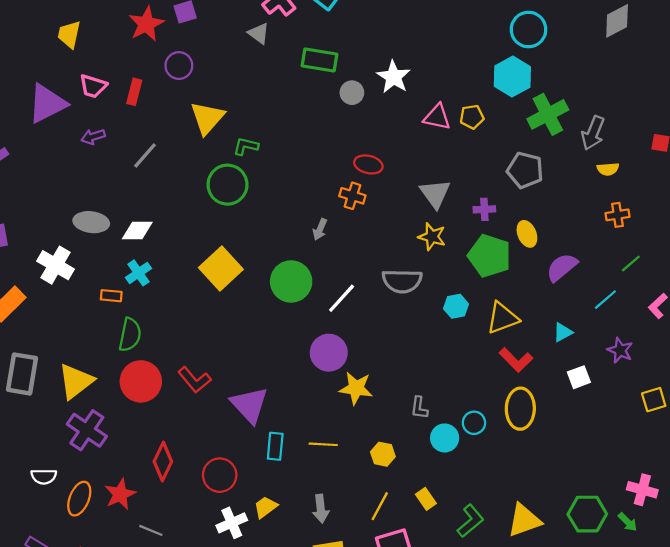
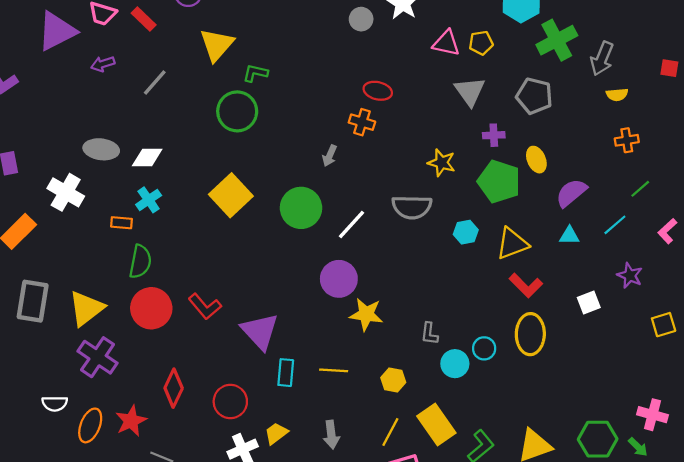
red rectangle: (134, 92) -> (144, 19), turned -60
gray triangle: (435, 194) -> (470, 91), moved
cyan triangle: (563, 332) -> (569, 236), moved, turned 30
yellow rectangle: (426, 499) -> (436, 424), size x1.8

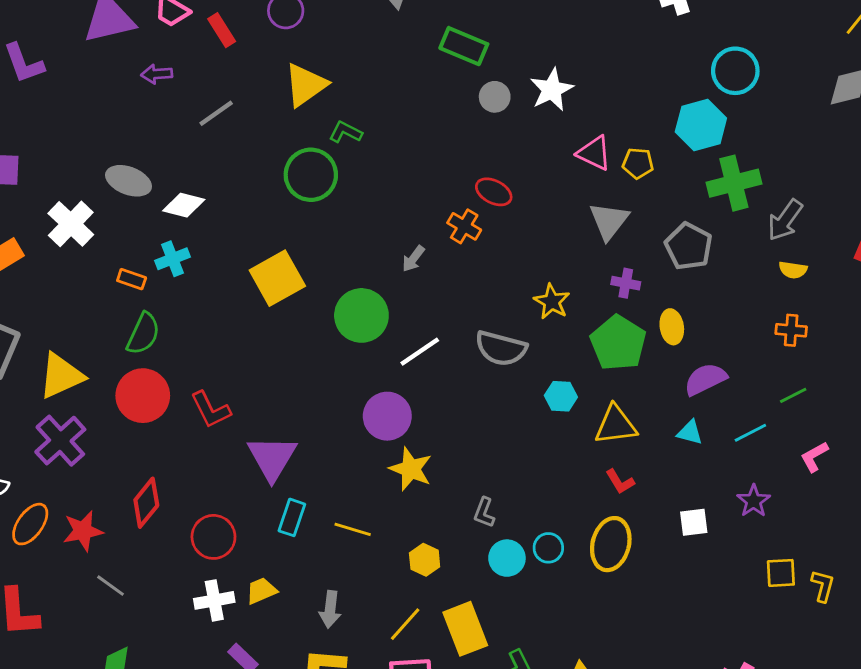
red L-shape: (526, 285) -> (620, 482), size x0.7

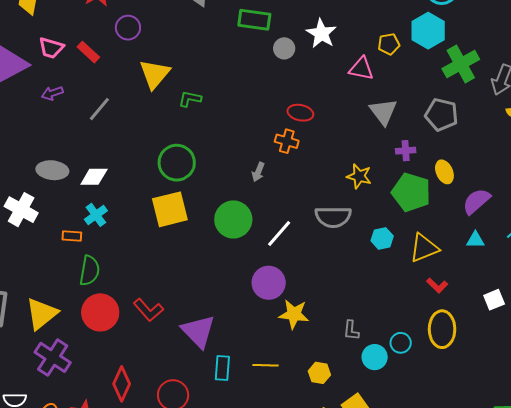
yellow pentagon: (638, 163) -> (389, 44), moved
green circle: (311, 175) -> (177, 163), moved
yellow square: (277, 278) -> (170, 209), turned 30

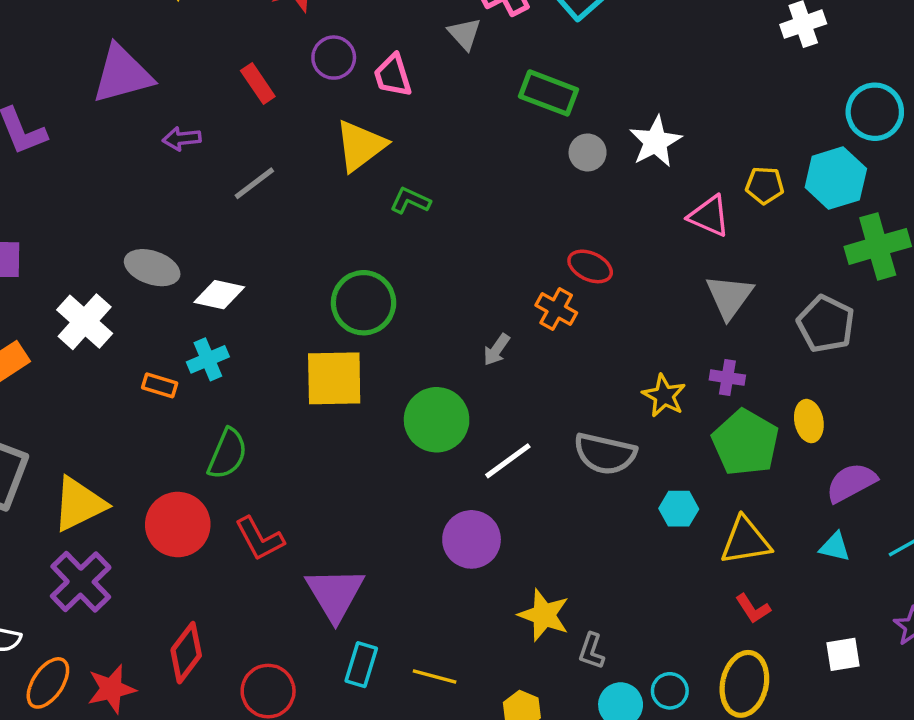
pink trapezoid: (51, 48) -> (393, 75), moved, turned 44
purple cross: (406, 151) -> (727, 378), moved
green semicircle: (90, 271) -> (227, 454), moved
yellow star: (294, 314) -> (544, 615), moved

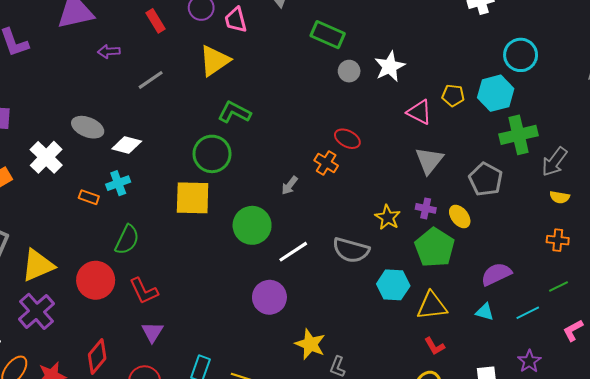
green L-shape: (410, 201) -> (234, 112), moved, size x1.4
yellow ellipse: (809, 421) -> (460, 216), moved, turned -30
cyan hexagon: (679, 509) -> (393, 285), size x1.4
purple triangle: (335, 594) -> (152, 332), moved, size x0.6

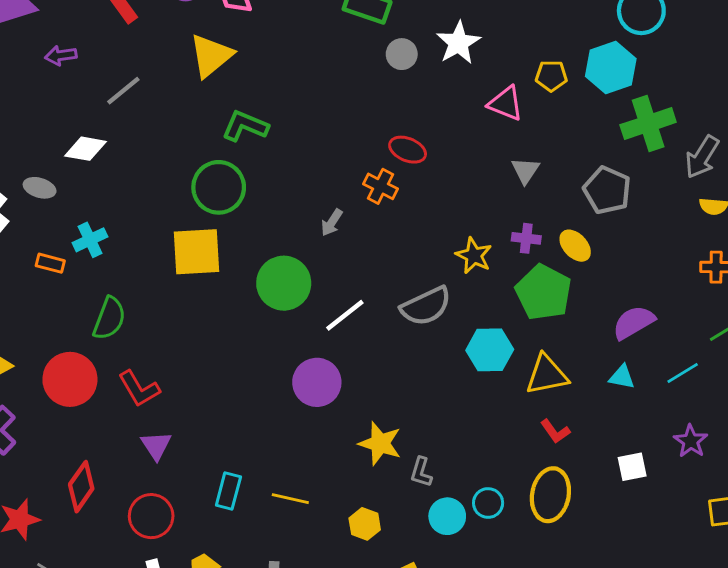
gray ellipse: (88, 127) -> (40, 188), moved, size x0.7
white diamond: (127, 145) -> (85, 149), moved
gray triangle: (429, 161) -> (525, 170), size x0.7
gray semicircle: (351, 250) -> (426, 306), turned -36

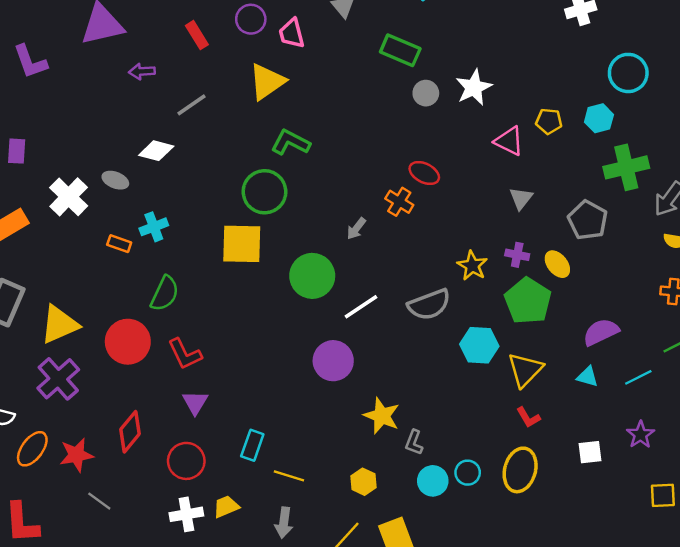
cyan hexagon: (611, 68) -> (599, 118), size x0.7
yellow triangle: (547, 375) -> (525, 370), turned -39
yellow line: (290, 499) -> (289, 476), moved

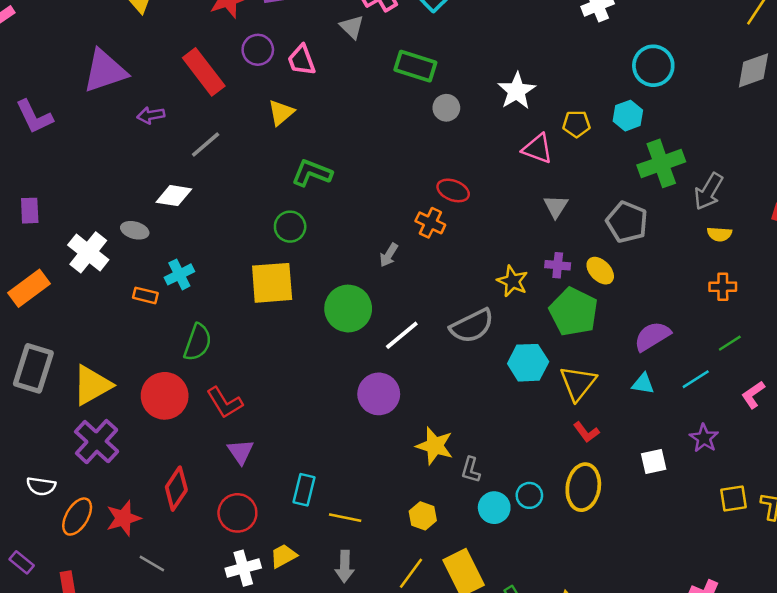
red rectangle: (197, 35) -> (204, 72), size x1.6
yellow triangle: (267, 82) -> (281, 113), size x0.7
white star: (474, 87) -> (517, 91), moved
green circle: (264, 192) -> (290, 227), size x0.7

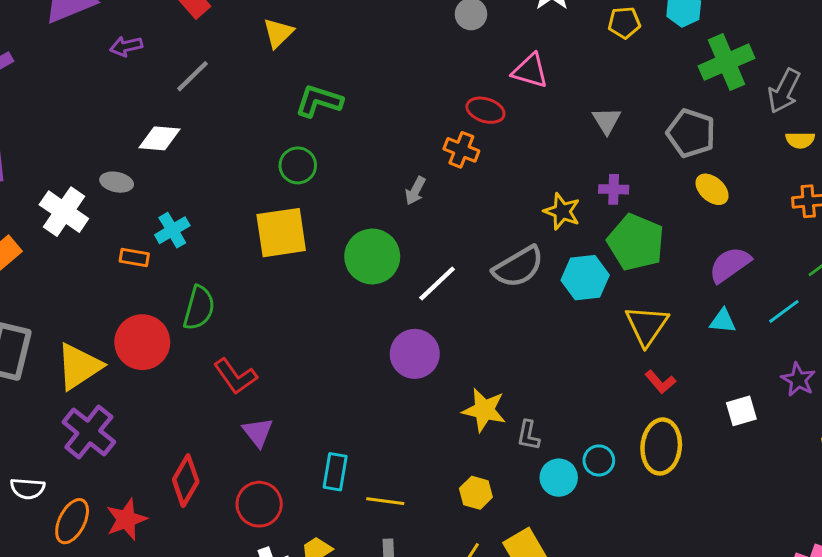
pink triangle: (537, 149) -> (530, 71), moved
yellow ellipse: (600, 271) -> (712, 189), moved
cyan hexagon: (528, 363) -> (585, 278), moved
red circle: (165, 396) -> (142, 342), moved

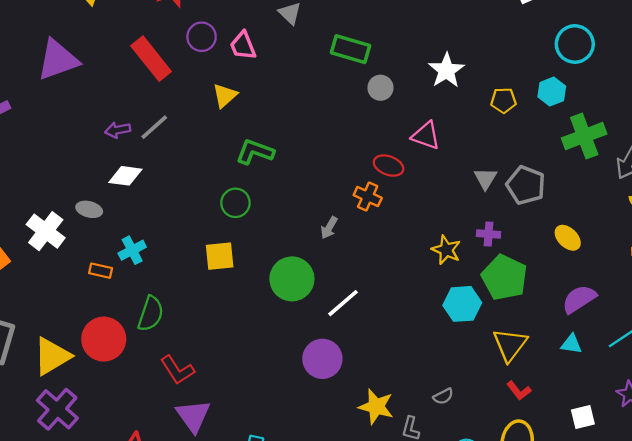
purple arrow: (126, 46) -> (118, 130), moved
gray pentagon: (691, 133) -> (526, 185), moved
yellow square: (281, 233) -> (220, 256), size x0.7
gray semicircle: (518, 267) -> (443, 396), moved, size x0.5
purple triangle: (258, 432) -> (193, 416), size x1.4

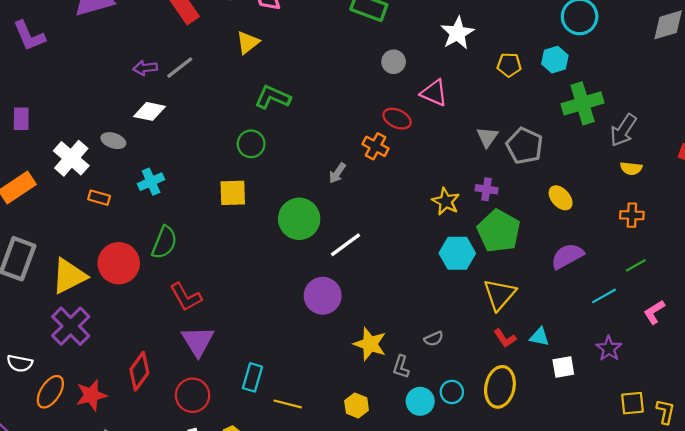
gray circle: (380, 88) -> (394, 62), moved
orange rectangle: (101, 271) -> (99, 198), moved
cyan triangle: (571, 344) -> (539, 337), moved

